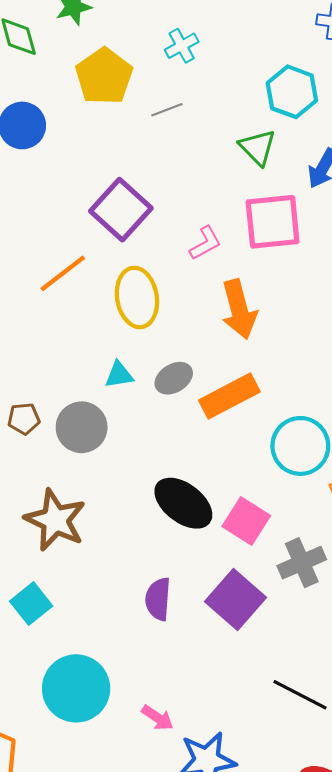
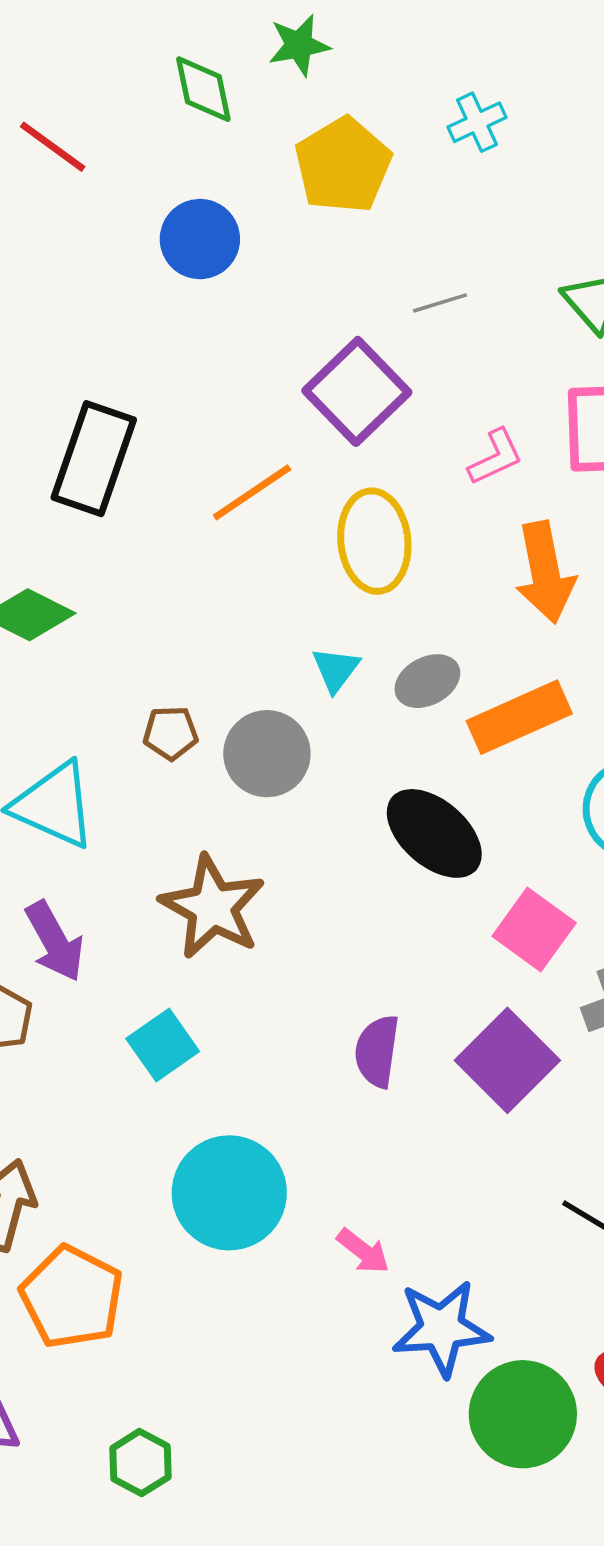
gray line: (167, 110) -> (440, 303), moved
cyan triangle: (119, 375) -> (336, 669), turned -48
black ellipse: (183, 503) -> (434, 833), moved

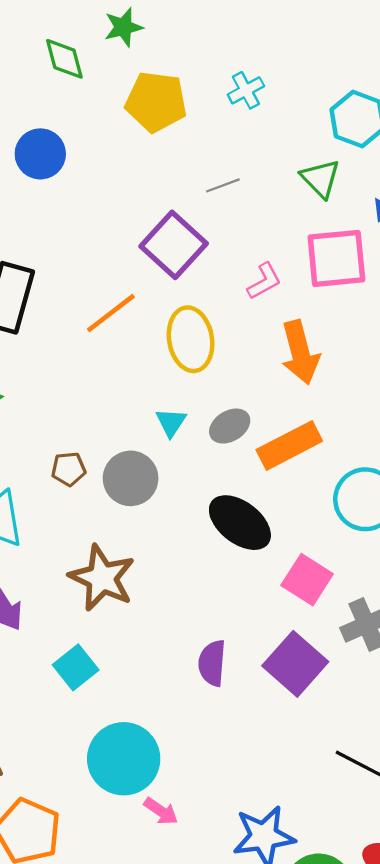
cyan cross: (477, 122) -> (246, 90), moved
yellow pentagon: (343, 165) -> (156, 102), turned -30
blue circle: (200, 239) -> (40, 154), moved
pink arrow: (363, 1251) -> (161, 811), moved

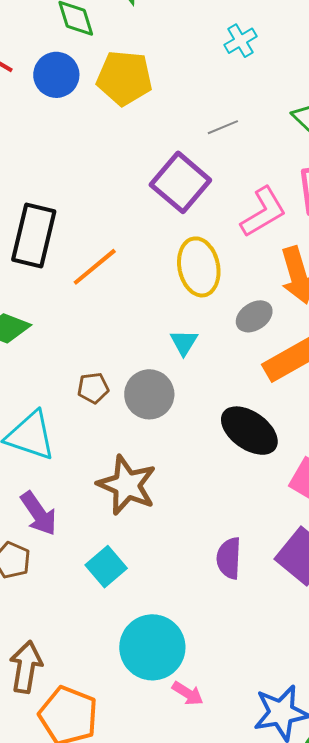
yellow pentagon: (156, 102) -> (124, 78), moved
blue circle: (40, 154) -> (56, 75), moved
pink L-shape: (264, 281) -> (263, 212), size x1.5
orange line: (111, 313) -> (95, 267), moved
gray ellipse: (230, 426) -> (254, 316), moved

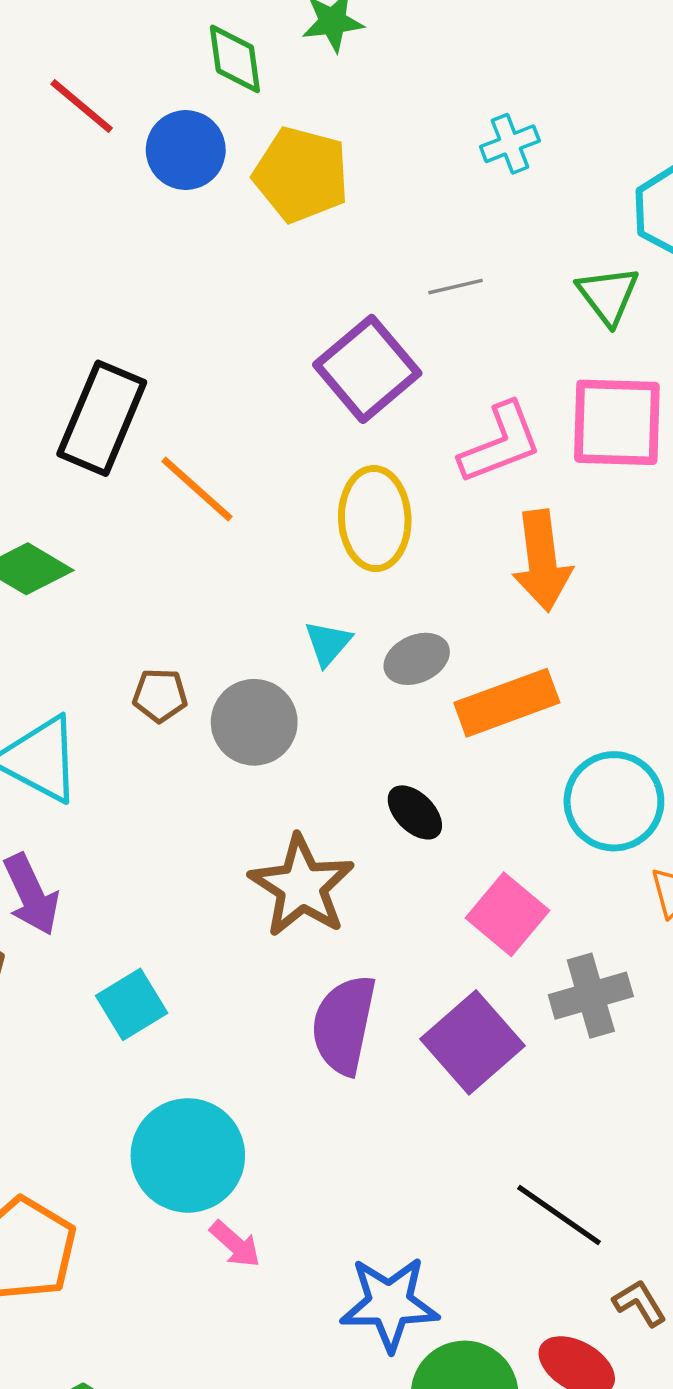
orange line: (95, 267) -> (197, 489), turned 72
gray ellipse: (254, 316) -> (417, 659), moved
black ellipse: (249, 431) -> (415, 812), size x0.6
brown star: (127, 485) -> (302, 886), moved
purple semicircle: (229, 558) -> (344, 1025), size x1.4

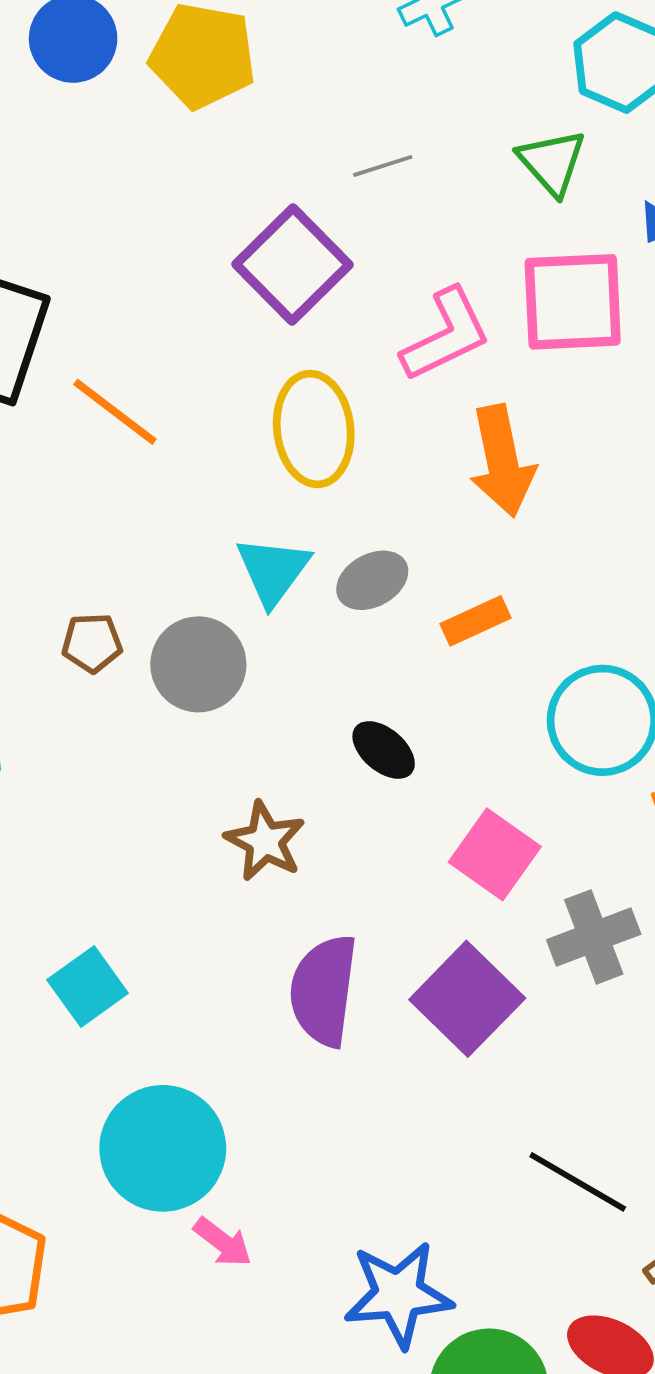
cyan triangle: (328, 643) -> (273, 571), size x1.4
orange rectangle: (507, 703) -> (476, 621), size x0.6
brown star: (302, 886) -> (265, 841), size x0.7

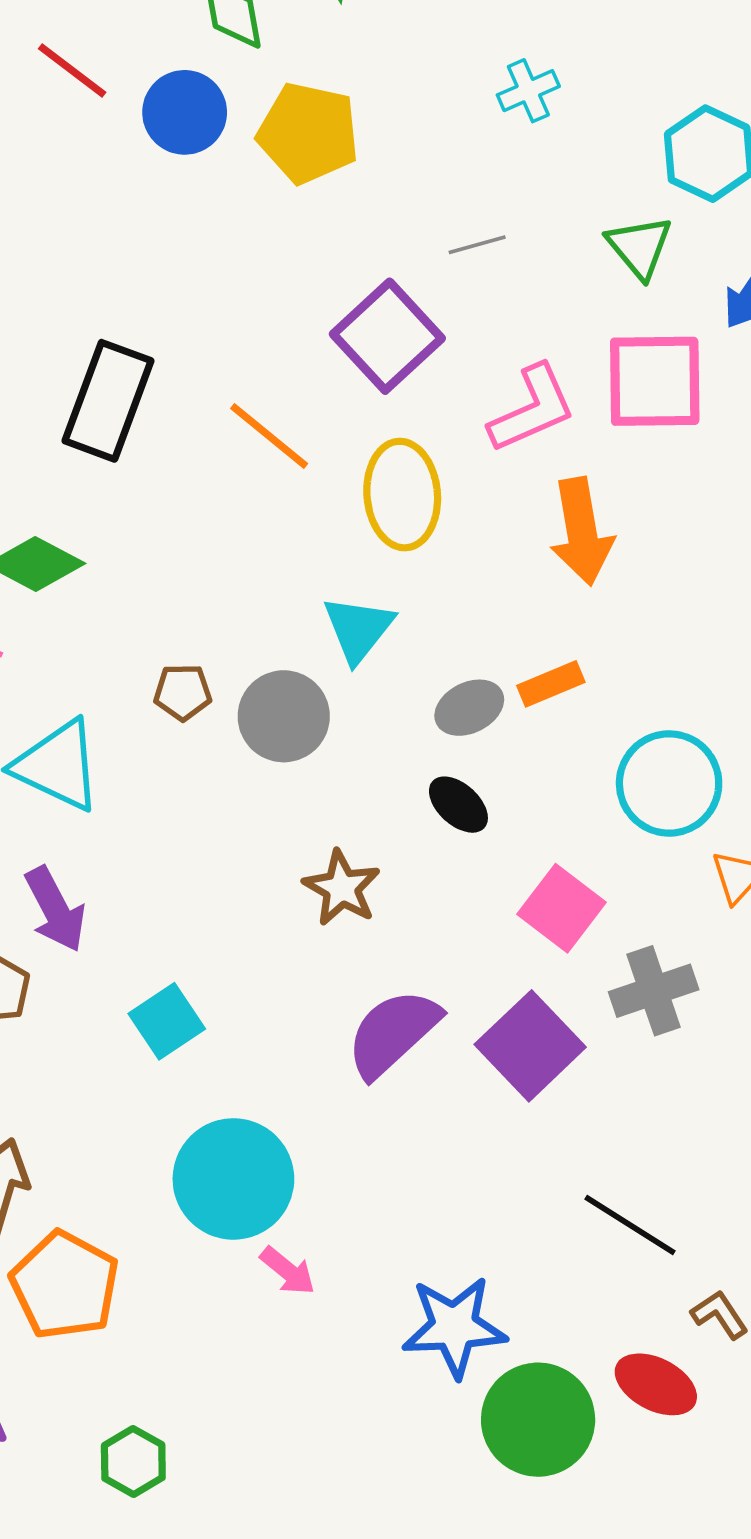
orange line: (115, 412) -> (269, 436), moved
gray ellipse: (372, 580) -> (469, 708), moved
purple semicircle: (324, 991) -> (393, 1033), turned 38

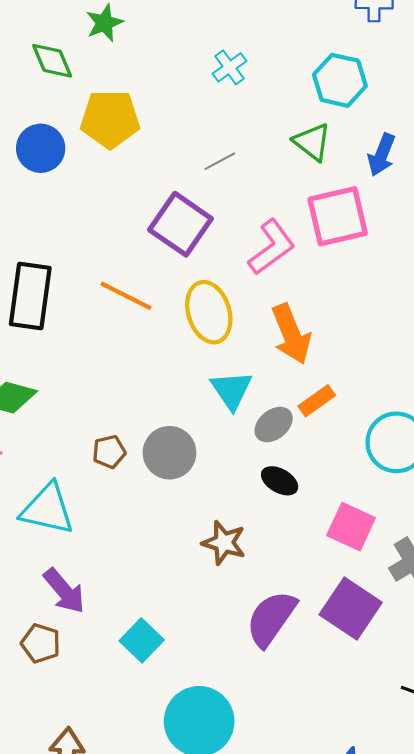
blue circle: (185, 112) -> (41, 148), moved
orange arrow: (582, 532) -> (291, 334), moved
cyan triangle: (358, 629) -> (232, 390), moved

